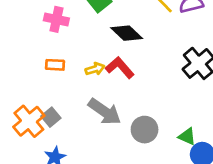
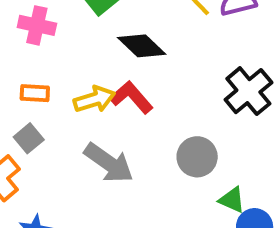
yellow arrow: (95, 69) -> (94, 99), size x1.4
gray square: (51, 117) -> (29, 138), moved
gray circle: (145, 130) -> (197, 157), moved

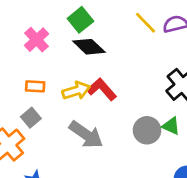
pink cross: (37, 25) -> (37, 40), turned 35
black diamond: (142, 46) -> (89, 47), moved
green triangle: (232, 200) -> (171, 126), moved

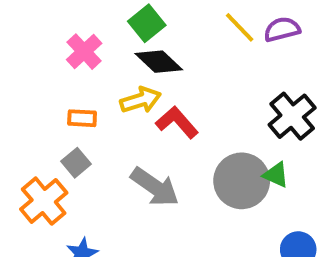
yellow arrow: (76, 91) -> (141, 100), moved
gray circle: (147, 130) -> (242, 181), size x1.4

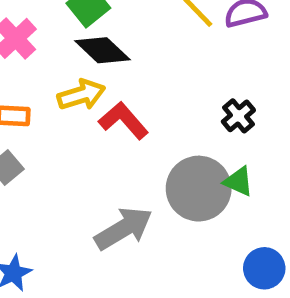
black cross: (292, 116) -> (238, 116), moved, size x0.6
gray arrow: (155, 187) -> (124, 228), moved, turned -66

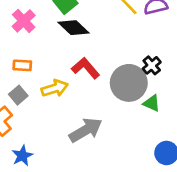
yellow arrow: (81, 95) -> (55, 88), moved
gray circle: (199, 189) -> (129, 83), moved

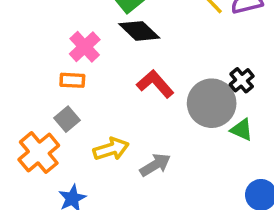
pink cross: (24, 21) -> (85, 47), moved
yellow arrow: (55, 88) -> (111, 149), moved
gray arrow: (86, 130) -> (155, 165), size x0.7

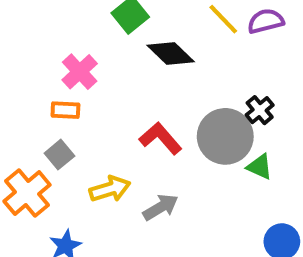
black diamond: (139, 31) -> (171, 53), moved
red L-shape: (155, 84) -> (161, 138), moved

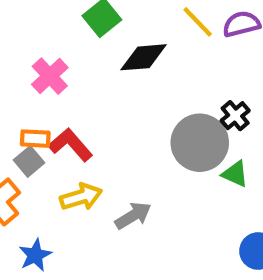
black diamond: (171, 53) -> (144, 57), turned -48
orange rectangle: (65, 110) -> (35, 139), moved
red L-shape: (161, 138) -> (71, 145), moved

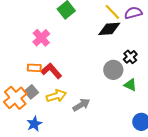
black diamond: (144, 57) -> (109, 29), moved
gray circle: (200, 143) -> (113, 70), size x0.7
gray square: (29, 161) -> (31, 92), moved

